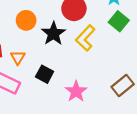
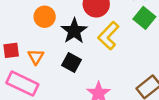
black square: (45, 74) -> (71, 62), moved

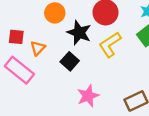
black star: (74, 31) -> (79, 33), turned -30

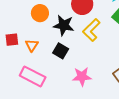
pink rectangle: (19, 70) -> (33, 76), moved
pink star: (88, 96) -> (82, 77), turned 30

